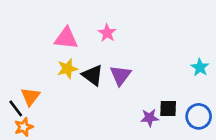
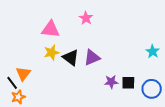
pink star: (107, 33) -> (86, 18), moved
purple triangle: (120, 75) -> (92, 58), turned 30
purple star: (150, 118) -> (111, 82), moved

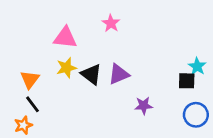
orange triangle: (23, 74) -> (30, 79), moved
black line: (12, 83) -> (32, 104), moved
black square: (128, 83) -> (187, 81), moved

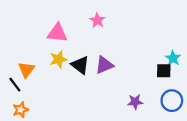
black line: (32, 104) -> (15, 85), moved
purple star: (144, 106) -> (135, 102), moved

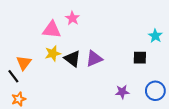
pink star: (97, 20) -> (72, 18), moved
cyan star: (173, 58) -> (155, 36), moved
black square: (164, 71) -> (140, 58), moved

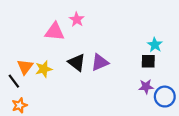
cyan star: (155, 36) -> (155, 45), moved
yellow star: (53, 53) -> (44, 69), moved
purple star: (122, 92) -> (146, 87), moved

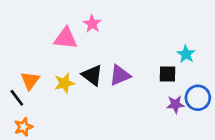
black square: (148, 61) -> (167, 74), moved
yellow star: (44, 69) -> (64, 83), moved
blue circle: (165, 97) -> (198, 98), moved

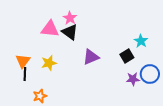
black square: (167, 74) -> (127, 56), turned -32
black triangle: (92, 75) -> (70, 32), moved
black line: (17, 98) -> (25, 74), moved, turned 40
orange star: (23, 127) -> (40, 96), moved

